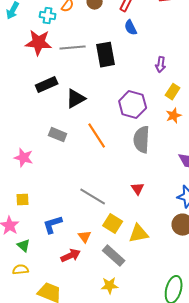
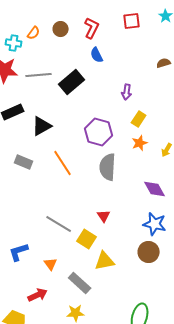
black rectangle: (106, 55) -> (72, 82), turned 60
yellow square: (113, 224) -> (87, 239), moved
red arrow: (71, 256) -> (38, 295), moved

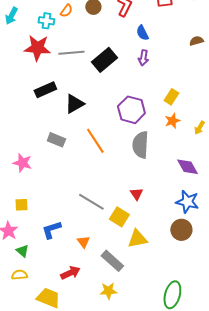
blue semicircle: (97, 55) -> (142, 33), moved
purple arrow: (127, 92) -> (143, 58), moved

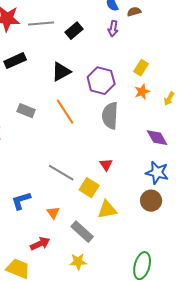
brown semicircle: (196, 41) -> (134, 12), moved
black rectangle: (104, 60) -> (74, 31), size x0.7
black triangle: (74, 104) -> (61, 72), moved

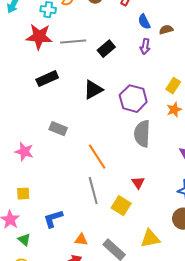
orange line: (65, 112) -> (97, 157), moved
gray line: (61, 173) -> (93, 191), turned 44
yellow triangle: (107, 210) -> (150, 239), moved
orange triangle: (53, 213) -> (81, 240), moved, turned -48

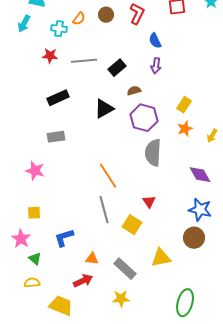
brown semicircle: (166, 30) -> (134, 91), moved
red star: (39, 37) -> (50, 56), size x0.6
gray rectangle: (58, 129) -> (56, 137), moved, turned -30

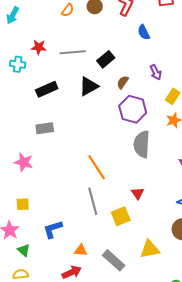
cyan cross: (59, 29) -> (18, 64), moved
purple arrow: (156, 66) -> (156, 72), moved, turned -35
brown semicircle: (134, 91) -> (123, 82), turned -40
black triangle: (104, 109) -> (89, 86), moved
yellow square: (132, 225) -> (121, 216), turned 36

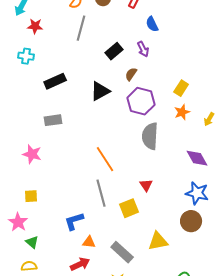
red star: (39, 47) -> (35, 26), moved
gray line: (73, 52) -> (81, 28), moved, turned -70
purple arrow: (156, 72) -> (143, 49), moved
black triangle: (89, 86) -> (100, 91), moved
blue L-shape: (53, 229) -> (74, 221), moved

